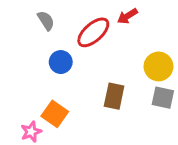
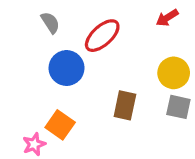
red arrow: (127, 16) -> (167, 18), moved
blue circle: (61, 62) -> (67, 68), size x1.4

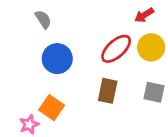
red ellipse: (102, 36) -> (116, 49), moved
yellow circle: (174, 73) -> (151, 47), moved

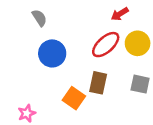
red arrow: (144, 15) -> (120, 14), moved
orange square: (52, 108) -> (74, 98), moved

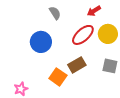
gray semicircle: (39, 18) -> (55, 13), moved
brown rectangle: (98, 83) -> (77, 65), turned 48

